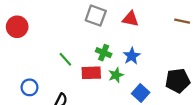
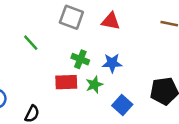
blue star: (132, 56) -> (112, 63), turned 30
green line: (65, 59) -> (31, 43), moved

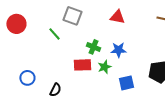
gray square: (71, 17) -> (72, 16), moved
blue square: (122, 105) -> (126, 83), turned 35

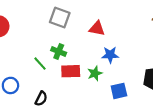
red triangle: (117, 17) -> (97, 28), moved
green line: (54, 34) -> (40, 64), moved
green cross: (93, 47) -> (59, 51), moved

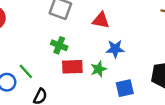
green line: (40, 64) -> (26, 71), moved

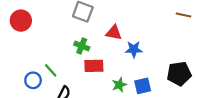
red triangle: (101, 20) -> (114, 33), moved
green star: (99, 69) -> (119, 85), moved

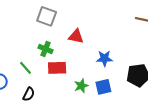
blue star: (134, 49) -> (104, 58), moved
green line: (51, 70) -> (25, 68), moved

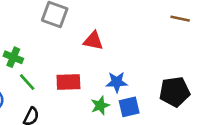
green cross: (45, 49) -> (13, 57), moved
blue star: (104, 58) -> (117, 82), moved

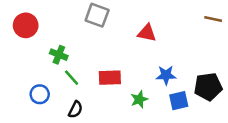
red triangle: (93, 41) -> (147, 33), moved
blue star: (117, 82) -> (166, 75), moved
blue square: (129, 107) -> (179, 101), moved

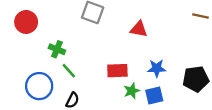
red rectangle: (110, 78) -> (117, 71), moved
blue circle: (40, 94) -> (39, 86), size x1.5
blue square: (179, 101) -> (154, 96), moved

